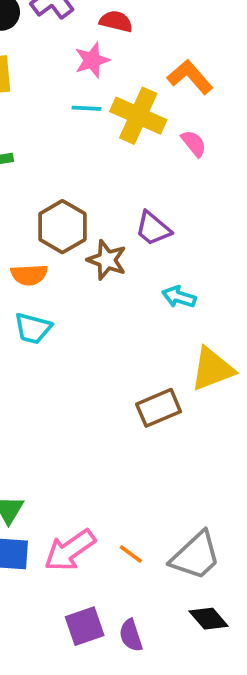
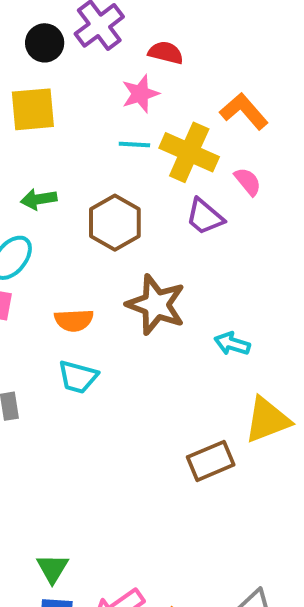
brown hexagon: (62, 227) -> (115, 223), moved
purple trapezoid: (153, 228) -> (205, 217), moved
brown star: (107, 260) -> (156, 305), size x1.4

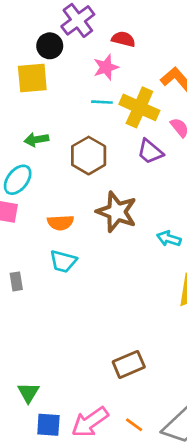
black circle: (45, 43) -> (50, 46), moved
brown rectangle: (211, 461) -> (129, 364), moved
green triangle: (52, 568) -> (28, 393), moved

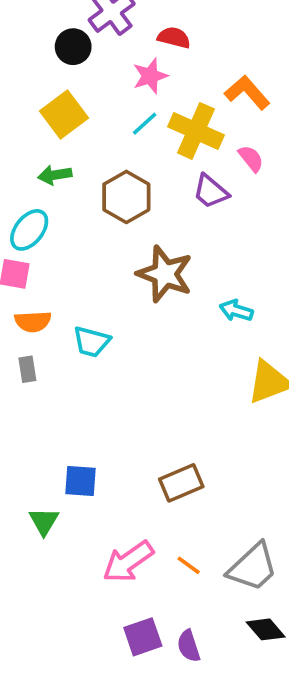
yellow square: (32, 78) -> (64, 114), moved, turned -32
cyan line: (102, 102) -> (145, 124), turned -45
orange semicircle: (60, 223) -> (33, 322), moved
blue square: (48, 425) -> (80, 481), moved

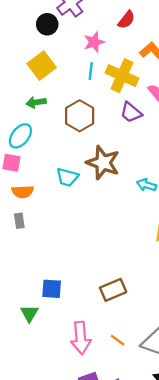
red semicircle: (174, 38) -> (126, 20), moved, turned 114
cyan line: (145, 124) -> (91, 71), turned -42
cyan trapezoid: (91, 342) -> (67, 177), moved
pink arrow: (128, 562) -> (81, 338), turned -60

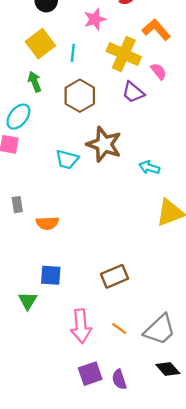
cyan line: (91, 71) -> (73, 53), moved
green arrow: (36, 102) -> (35, 82), turned 78
orange semicircle: (23, 192) -> (47, 223), moved

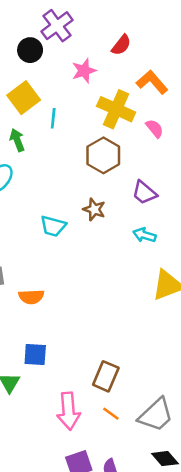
cyan line: (73, 53) -> (53, 118), moved
purple trapezoid: (133, 92) -> (144, 193), moved
brown hexagon: (80, 96) -> (103, 155), moved
brown star: (104, 144) -> (94, 209), size x0.6
brown rectangle: (115, 276) -> (106, 376), moved, turned -44

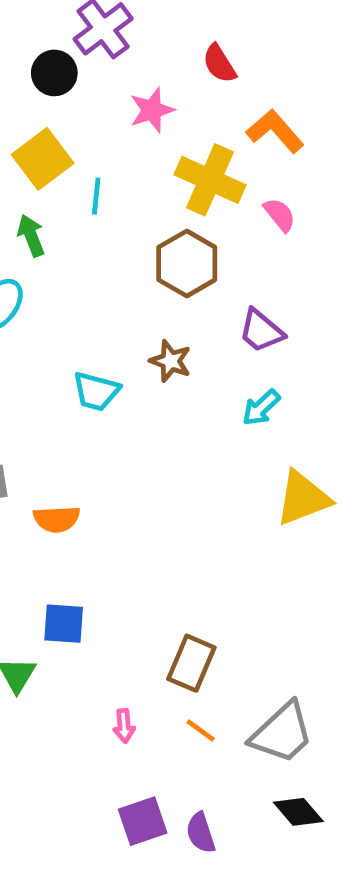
red semicircle: (121, 45) -> (219, 64), turned 110
cyan arrow: (144, 235) -> (261, 408), turned -60
pink arrow: (69, 411) -> (124, 726), size x0.5

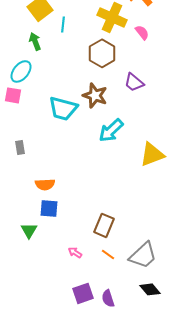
brown star: (170, 361) -> (95, 95), size x1.4
cyan trapezoid: (96, 391) -> (63, 108), size x1.4
cyan arrow: (261, 408) -> (111, 130), moved, size x1.5
orange semicircle: (57, 519) -> (45, 184), moved
pink arrow: (124, 726) -> (75, 252), turned 128

